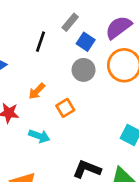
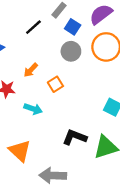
black line: (40, 42) -> (33, 27), turned 30

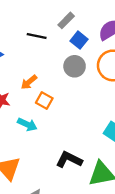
black line: (33, 27) -> (37, 36), turned 48
orange square: (55, 84) -> (44, 100), moved, turned -35

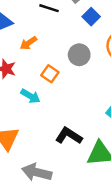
gray circle: (75, 66) -> (79, 55), moved
orange arrow: (29, 82) -> (28, 43), moved

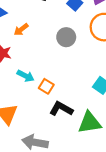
orange square: (50, 74) -> (46, 86), moved

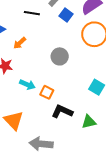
gray circle: (66, 37) -> (60, 56), moved
green triangle: (89, 123) -> (89, 122), size x0.7

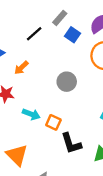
black line: (32, 13) -> (34, 34), turned -49
black L-shape: (62, 111) -> (71, 143), turned -130

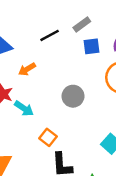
blue square: (73, 35) -> (91, 46), turned 35
cyan arrow: (31, 114) -> (24, 108), moved

